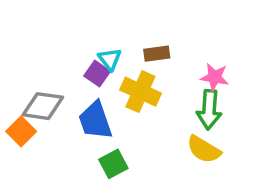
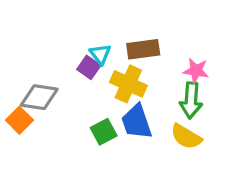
brown rectangle: (157, 54) -> (143, 49), size x1.4
blue trapezoid: (95, 121) -> (137, 122), moved
green square: (113, 164) -> (104, 132), moved

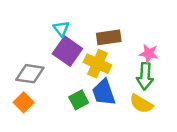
cyan triangle: (100, 54) -> (61, 29), moved
purple square: (89, 67) -> (67, 51), size x1.6
orange square: (19, 120) -> (24, 102), moved

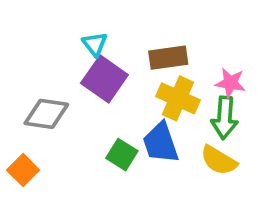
yellow cross: (97, 64) -> (178, 98), moved
green square: (79, 100) -> (122, 155), turned -30
orange square: (24, 102) -> (23, 170), moved

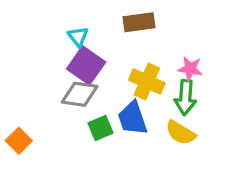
brown rectangle: (168, 58) -> (139, 22), moved
gray diamond: (46, 114) -> (80, 94), moved
green square: (122, 155) -> (100, 128), turned 35

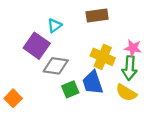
cyan triangle: (78, 37) -> (55, 26), turned 32
purple square: (86, 65) -> (37, 46), moved

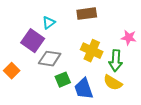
pink star: (133, 48) -> (129, 38), moved
blue trapezoid: (93, 83) -> (84, 89), moved
orange square: (13, 98) -> (12, 71), moved

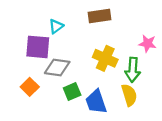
purple square: (33, 41) -> (38, 47), turned -30
orange square: (12, 71) -> (30, 87), moved
yellow semicircle: (113, 83) -> (129, 95), turned -138

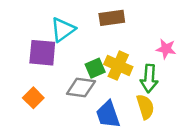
cyan triangle: (56, 26) -> (63, 29), size x1.5
gray diamond: (57, 67) -> (81, 87), moved
green square: (72, 92) -> (95, 68), moved

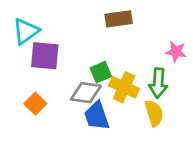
cyan triangle: (63, 29) -> (26, 31), moved
yellow cross: (118, 66) -> (124, 87), moved
blue trapezoid: (108, 115) -> (97, 116), moved

